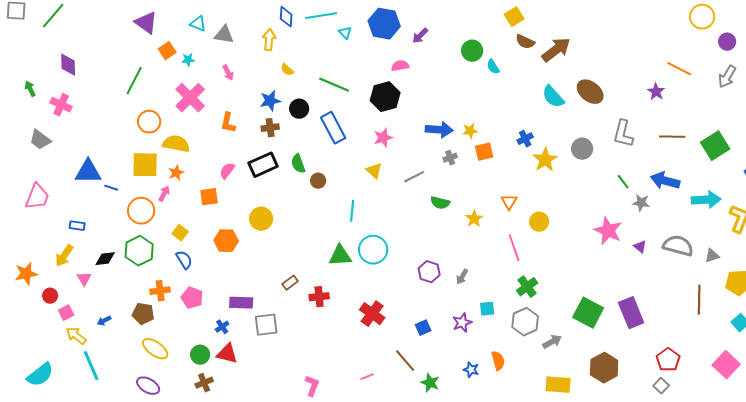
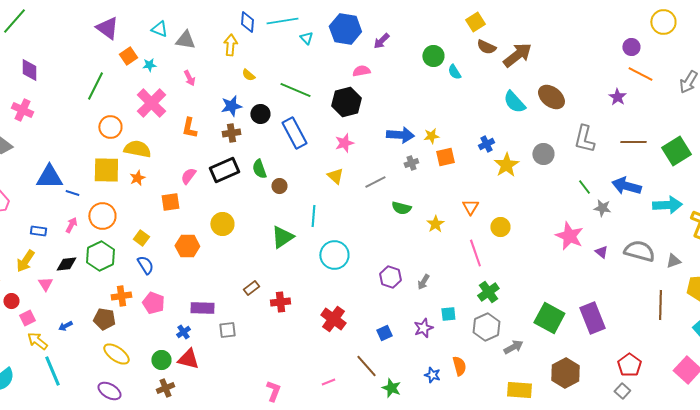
purple circle: (727, 42) -> (631, 47), moved
pink arrow: (164, 194) -> (71, 225), moved
green triangle: (340, 256) -> (282, 237), moved, turned -30
gray square: (266, 325) -> (227, 330), size x0.7

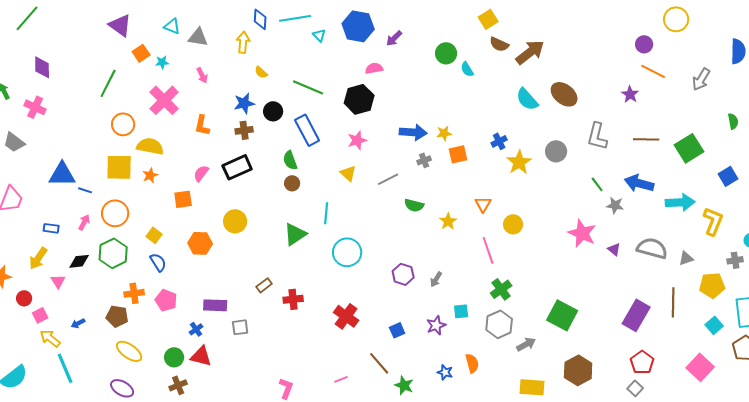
green semicircle: (259, 169) -> (290, 160), moved
purple rectangle: (592, 318) -> (636, 315), moved, turned 52

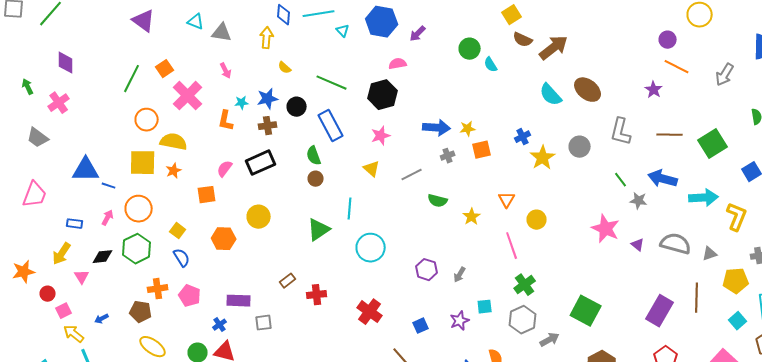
orange square: (141, 53) -> (165, 69), moved
cyan star: (162, 62) -> (242, 103), moved
pink cross: (35, 107) -> (59, 103), turned 30

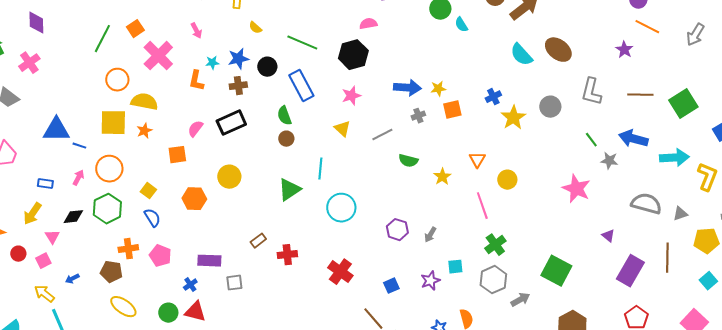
purple triangle: (638, 245) -> (608, 236), moved
pink square: (64, 311) -> (43, 261), moved

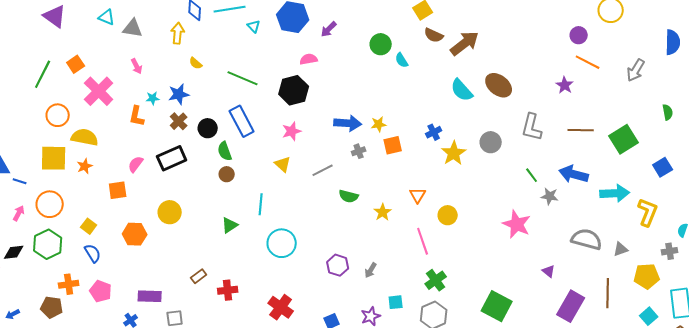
black circle: (267, 67) -> (208, 128), moved
brown cross: (238, 86) -> (179, 121), turned -36
green triangle: (289, 190) -> (230, 225), size x0.7

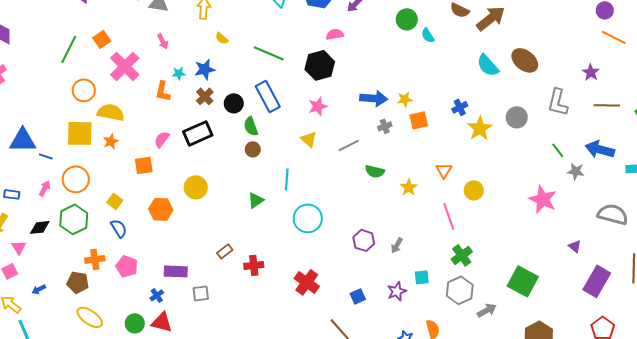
purple star: (565, 85) -> (591, 72), moved

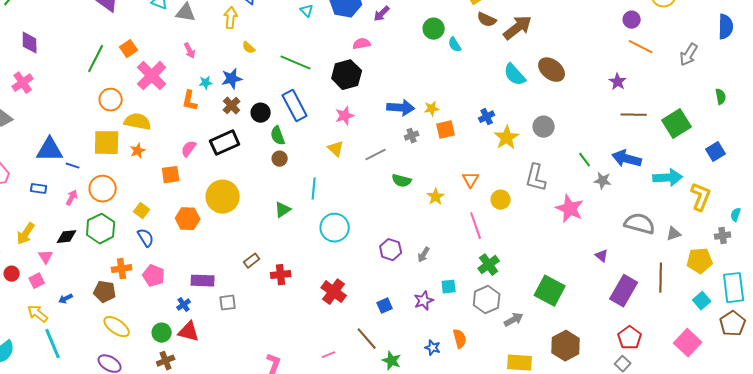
gray L-shape: (558, 102) -> (536, 178), moved
yellow circle: (196, 187) -> (223, 197), size x1.4
blue rectangle: (12, 194) -> (39, 189), moved

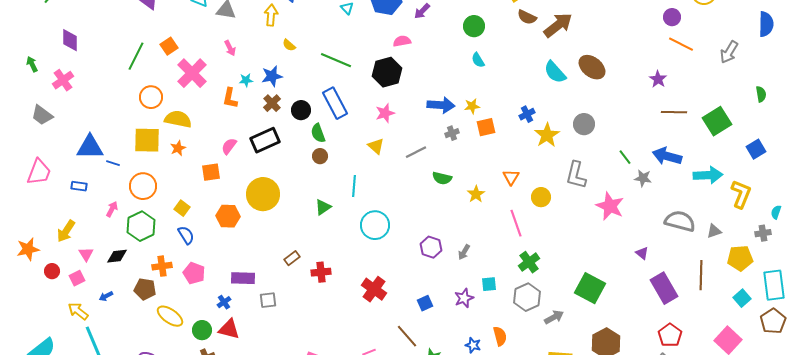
cyan semicircle: (455, 45) -> (478, 60), moved
pink arrow: (72, 198) -> (112, 209), moved
black diamond: (67, 237) -> (117, 256), moved
purple rectangle: (624, 291) -> (664, 288), turned -60
yellow ellipse: (117, 327) -> (170, 316), moved

